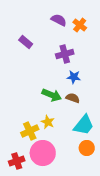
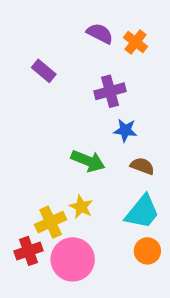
brown semicircle: (73, 98) -> (142, 166), moved
red cross: (17, 161) -> (28, 251), moved

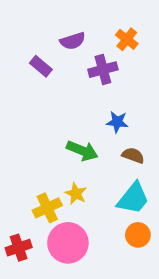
purple semicircle: (100, 33) -> (73, 41), moved, turned 135
purple cross: (110, 91) -> (103, 70), moved
red cross: (28, 251) -> (19, 248), moved

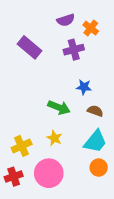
purple semicircle: (73, 41) -> (66, 20), moved
purple rectangle: (41, 66) -> (29, 47), size x1.5
yellow cross: (47, 208) -> (22, 146), moved

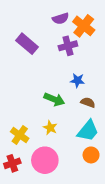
orange cross: (91, 28) -> (84, 26), size x1.5
yellow cross: (22, 146) -> (20, 135), turned -30

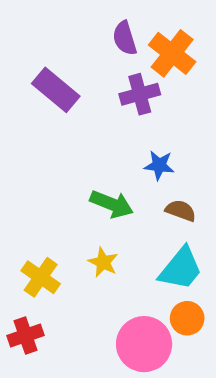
purple semicircle: (61, 19) -> (125, 38), turned 91
pink circle: (45, 160) -> (144, 344), moved

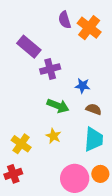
purple cross: (140, 94) -> (50, 69), moved
cyan trapezoid: (181, 269) -> (94, 139), turned -35
orange circle: (187, 318) -> (100, 174), moved

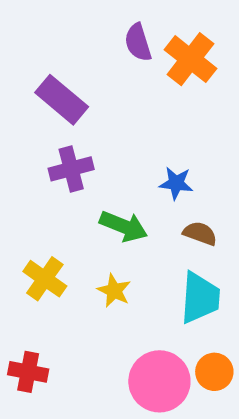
purple cross: (50, 69) -> (71, 169), moved
yellow cross: (21, 144) -> (45, 279), moved
red cross: (13, 174) -> (28, 372), turned 30

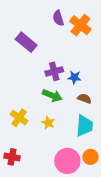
purple cross: (71, 169) -> (54, 71), moved

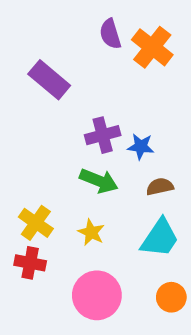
brown semicircle: (84, 99) -> (160, 187), turned -32
cyan trapezoid: (84, 126) -> (160, 238), turned 30
red cross: (12, 157) -> (30, 263), moved
pink circle: (67, 161) -> (97, 295), moved

